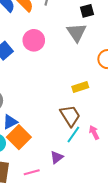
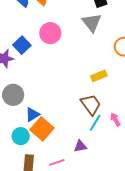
purple triangle: (57, 157) -> (80, 146), turned 32

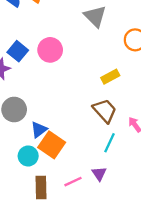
pink circle: (50, 33) -> (50, 50), moved
cyan line: (95, 123) -> (109, 143), moved
purple triangle: (80, 146) -> (99, 174), moved, turned -48

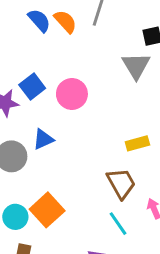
blue triangle: (39, 130) -> (43, 139), moved
cyan line: (109, 143) -> (118, 224), turned -72

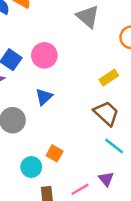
blue triangle: (43, 139) -> (44, 97), moved
orange square: (47, 210) -> (55, 153), size x0.6

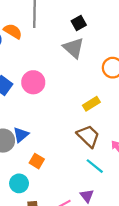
blue triangle: (44, 97) -> (21, 135), moved
orange square: (55, 153) -> (37, 161), moved

